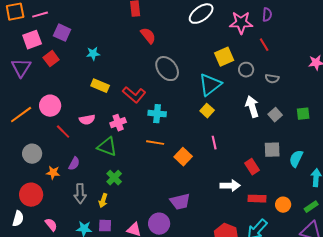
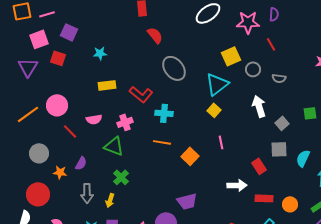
red square: (51, 59) -> (58, 58), turned -35
yellow rectangle: (100, 86) -> (107, 85), turned -30
gray square: (275, 115) -> (282, 123), moved

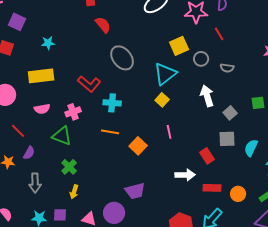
yellow rectangle: (107, 85) -> (41, 76), moved, size x1.4
red line: (70, 131) -> (18, 131), moved
yellow arrow: (110, 200) -> (74, 192), moved

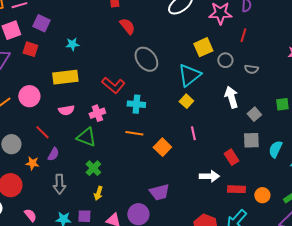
red line: (219, 34) -> (243, 35), turned 48

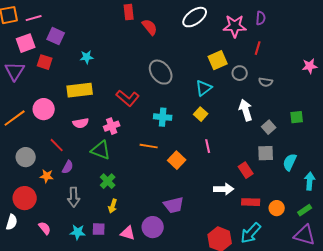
red semicircle: (127, 26) -> (150, 27), moved
cyan triangle: (189, 75) -> (204, 88), size x0.7
cyan cross: (136, 104) -> (163, 117), moved

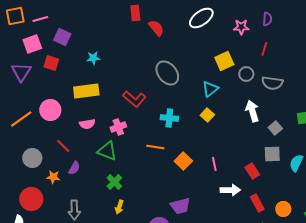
pink star: (235, 26) -> (241, 27), size x0.7
gray semicircle: (266, 82) -> (272, 83), size x1.5
pink line: (208, 146) -> (214, 164), moved
gray arrow: (74, 197) -> (74, 210), moved
red rectangle: (251, 202) -> (257, 203), turned 60

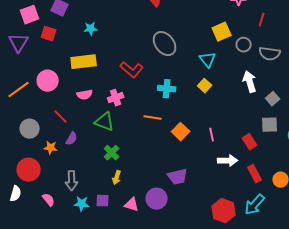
cyan triangle: (210, 89) -> (208, 60), turned -30

